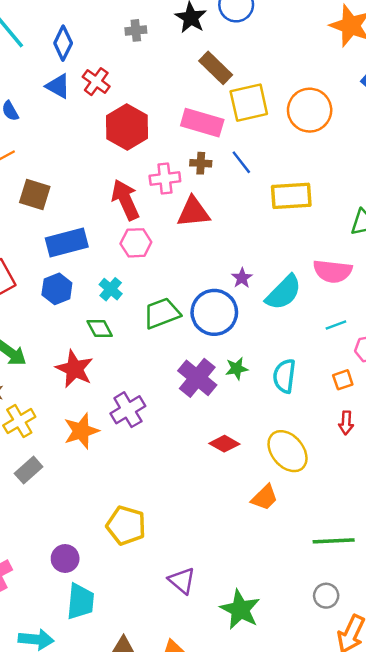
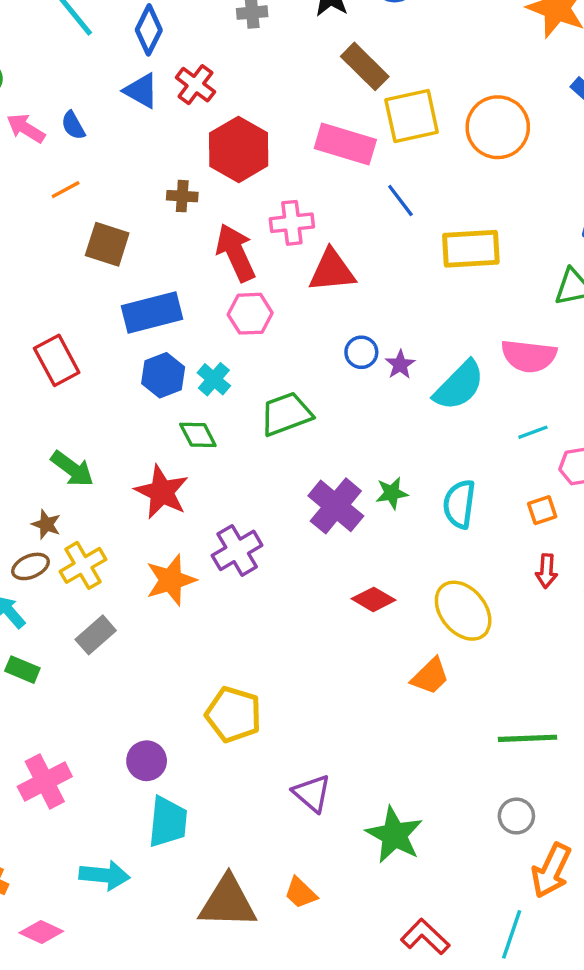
brown cross: (201, 163) -> (182, 196), moved
blue hexagon: (57, 289) -> (163, 375), moved
blue circle: (214, 312) -> (361, 352), moved, size x0.5

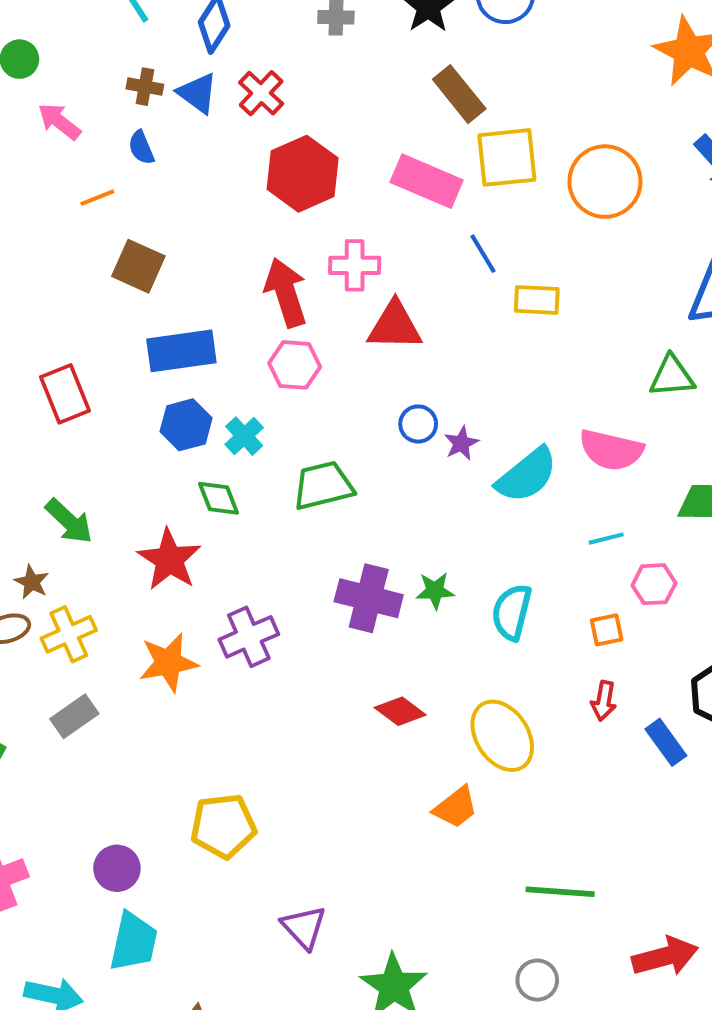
blue semicircle: (73, 125) -> (141, 148), moved
brown cross: (182, 196) -> (145, 87), moved
yellow rectangle: (471, 249) -> (537, 300), moved, size x0.7
purple cross: (336, 506) -> (369, 598), turned -32
yellow pentagon: (233, 714) -> (223, 826), turned -30

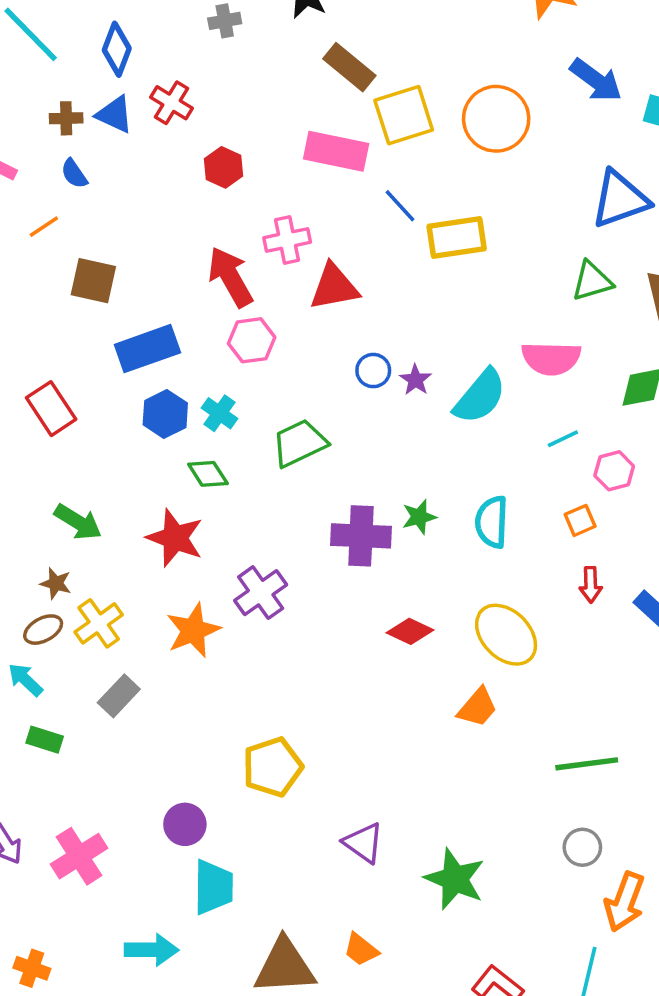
red hexagon: (303, 174) -> (224, 167), size x0.6
yellow rectangle: (537, 300) -> (457, 237), size x1.4

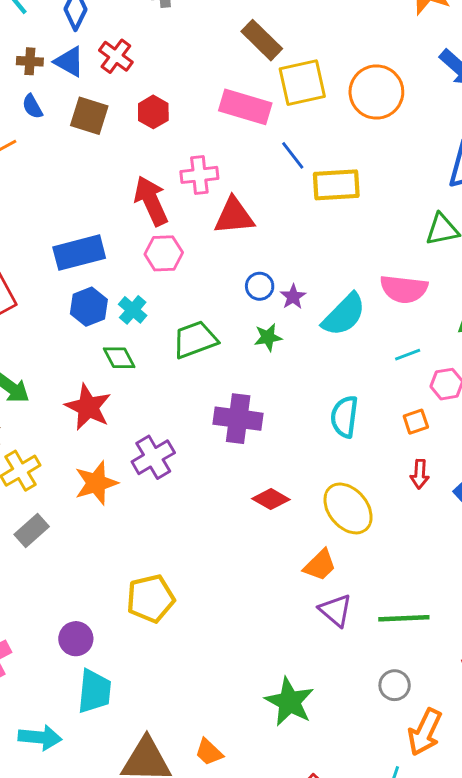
brown square: (93, 281) -> (89, 116), moved
green star: (419, 517) -> (268, 337), moved
purple triangle: (363, 843) -> (335, 610), moved

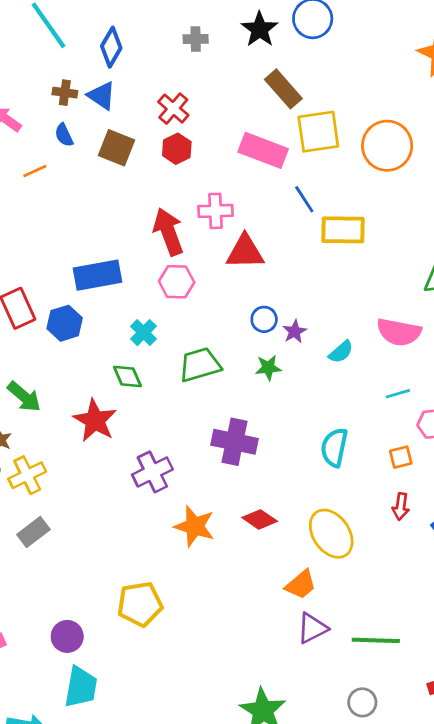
red cross: (116, 56) -> (173, 109), moved
blue hexagon: (89, 307) -> (65, 323), moved
cyan semicircle: (344, 315) -> (341, 352), size x0.6
orange star: (96, 483) -> (195, 526), moved, turned 30
purple triangle: (335, 610) -> (312, 628), turned 48

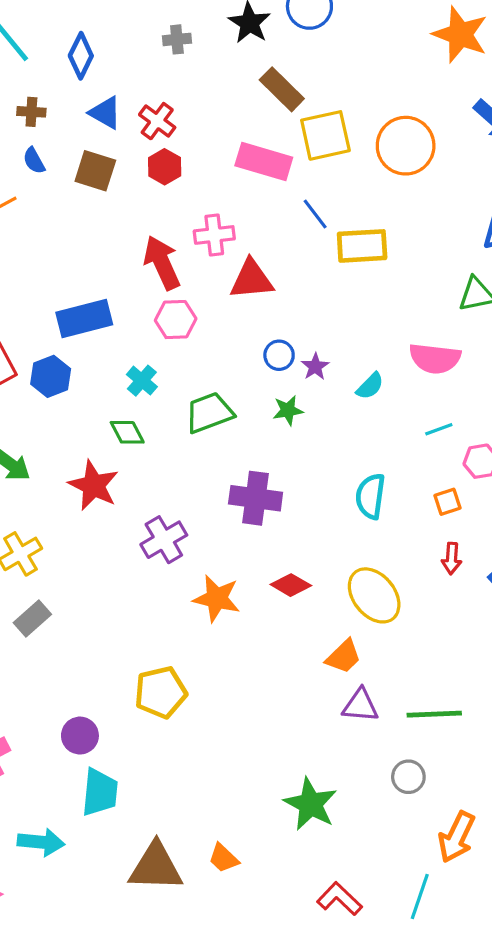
blue triangle: (102, 96) -> (105, 113), moved
purple triangle: (312, 628) -> (360, 705), turned 36
gray circle: (362, 702) -> (408, 777), moved

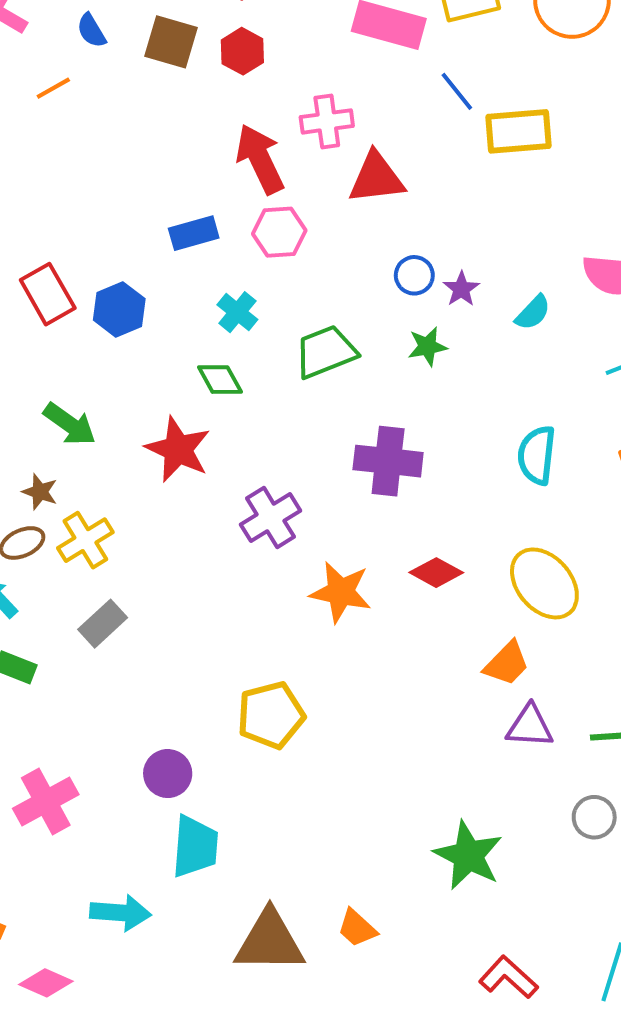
red hexagon: (165, 167) -> (242, 51), moved
blue rectangle: (84, 319) -> (194, 233), moved, size x0.7

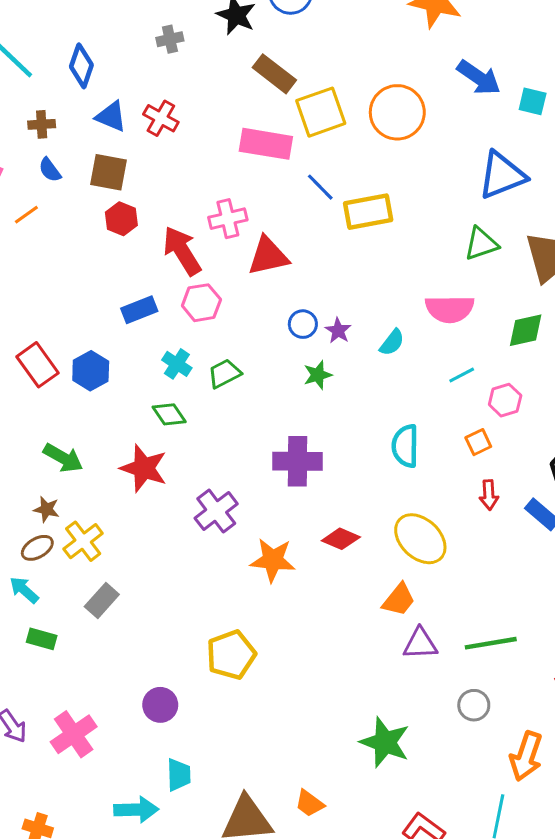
red hexagon: (242, 51) -> (121, 219), moved
green trapezoid: (326, 352) -> (224, 374), moved, size x0.7
cyan trapezoid: (195, 847) -> (179, 775), moved, size x0.7

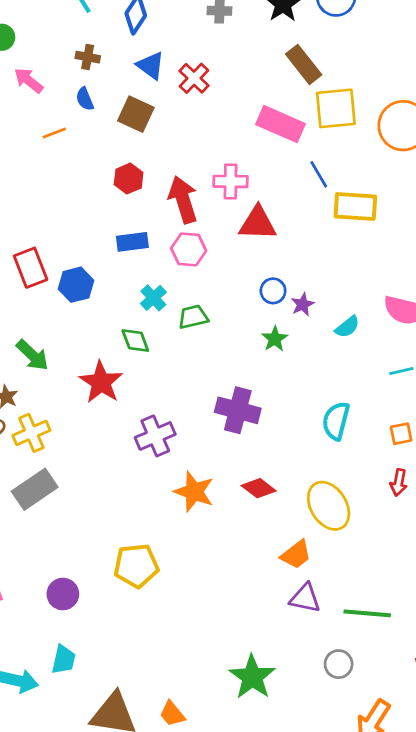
red hexagon: (121, 219) -> (129, 179), moved
green star: (318, 375) -> (275, 339), turned -30
gray rectangle: (102, 601) -> (35, 489), size x1.4

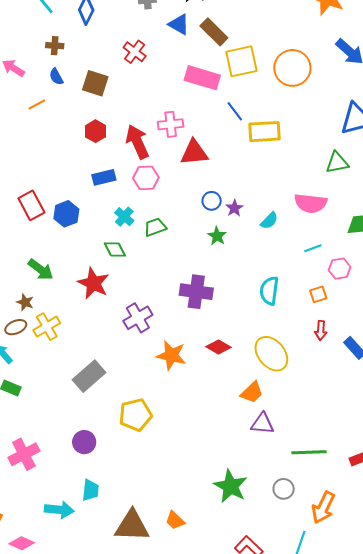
blue triangle: (151, 66) -> (179, 24), moved
gray rectangle: (35, 489) -> (89, 376), moved
green line: (367, 613) -> (309, 452), moved
gray circle: (339, 664) -> (284, 489), moved

